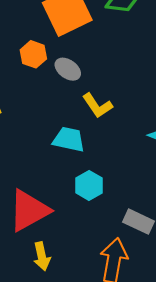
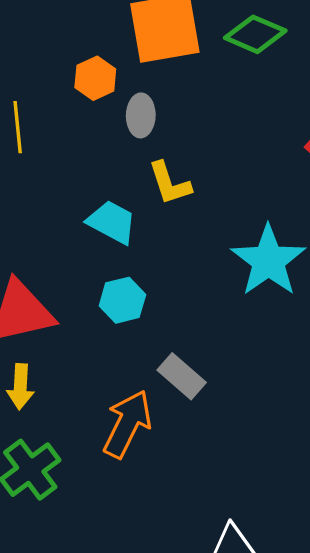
gray ellipse: (68, 69) -> (141, 115), turned 40

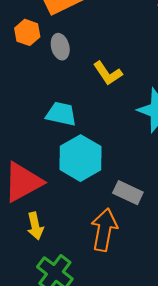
yellow L-shape: (170, 183) -> (108, 73), moved
cyan hexagon: (122, 300) -> (81, 158), size x1.6

